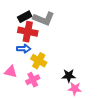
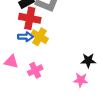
yellow cross: (39, 61) -> (40, 37), moved
black star: (69, 76) -> (88, 61), moved

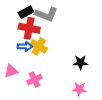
black star: (88, 61) -> (80, 62), moved
pink triangle: (11, 62) -> (11, 71), turned -32

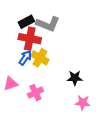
blue arrow: (25, 46) -> (25, 58), turned -56
black star: (80, 62) -> (75, 78), moved

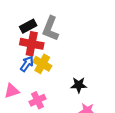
gray L-shape: (48, 24) -> (50, 29), turned 90

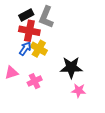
black star: (79, 85) -> (71, 67), size x1.5

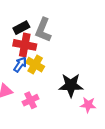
pink star: (79, 91) -> (88, 105), moved

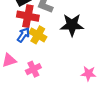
black star: (71, 85) -> (72, 25), moved

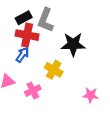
yellow cross: (38, 35) -> (54, 70), moved

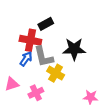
black rectangle: (24, 18) -> (46, 24), moved
gray L-shape: (46, 20) -> (44, 57), moved, turned -35

